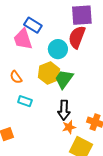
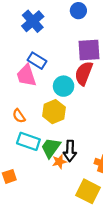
green trapezoid: (64, 79) -> (51, 148), moved
cyan rectangle: (25, 101) -> (28, 141), size x1.5
orange star: (69, 127) -> (59, 162), moved

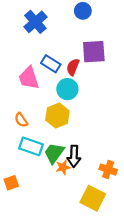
blue rectangle: (37, 61) -> (51, 64), moved
red semicircle: (84, 73) -> (73, 67), moved, size x0.7

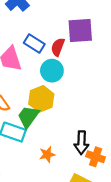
green trapezoid: (54, 153) -> (28, 117), moved
black arrow: (74, 156) -> (81, 143), moved

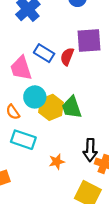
cyan circle: (52, 71) -> (35, 97), moved
green trapezoid: (28, 117) -> (72, 107), moved, turned -55

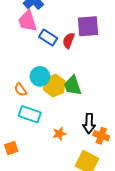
pink trapezoid: (21, 68) -> (28, 21), moved

